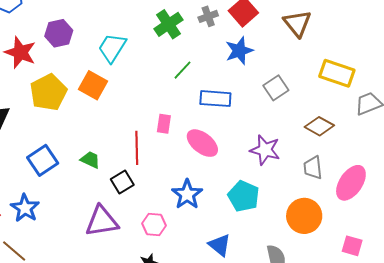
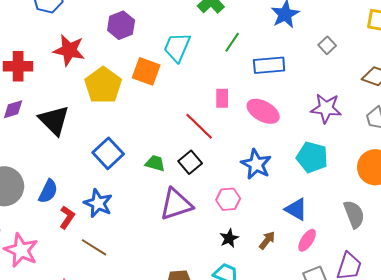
purple hexagon: (59, 33) -> (121, 25), moved
cyan trapezoid: (112, 48) -> (177, 47), moved
gray square: (276, 88) -> (327, 45), size x0.7
red line: (137, 148) -> (199, 126), turned -36
green trapezoid: (90, 160) -> (155, 163), moved

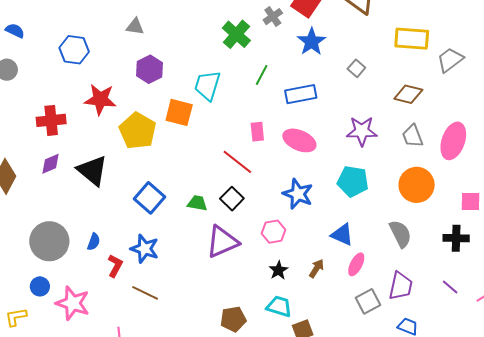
blue semicircle: (48, 191) -> (94, 242), size x0.7

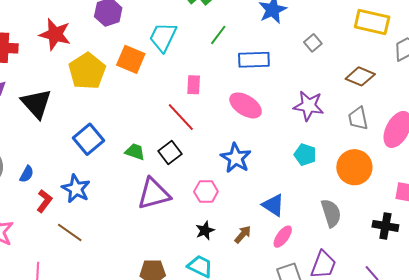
pink rectangle: (257, 132) -> (194, 85), moved
cyan pentagon: (353, 181) -> (305, 155), moved, size x0.7

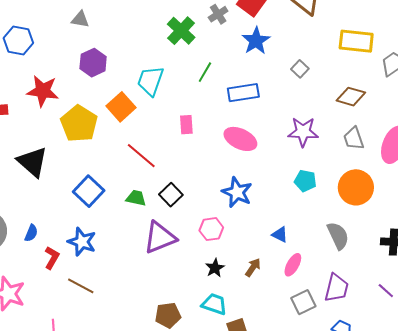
orange square: (131, 59) -> (121, 107), turned 32
red line: (181, 117) -> (141, 156), moved
blue triangle: (273, 205) -> (280, 235), size x0.7

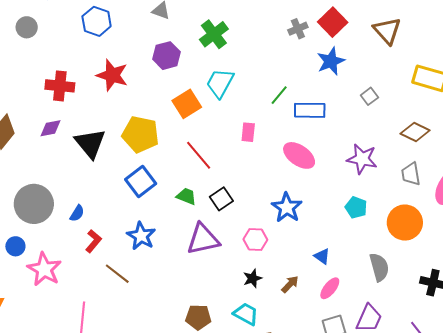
green cross: (181, 31) -> (214, 34), moved
green line: (205, 72) -> (279, 95), moved
yellow pentagon: (79, 124) -> (140, 134), moved, turned -30
blue star: (82, 242) -> (141, 236), moved

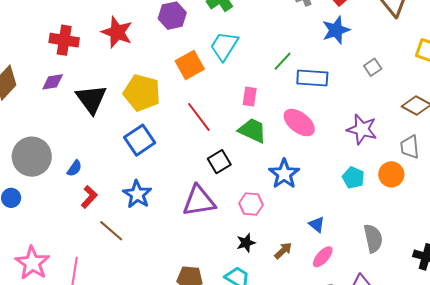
green trapezoid: (186, 196) -> (252, 130), moved, size x1.4
orange circle: (405, 223) -> (391, 174), moved, size x0.7
pink star: (44, 269) -> (32, 263), moved

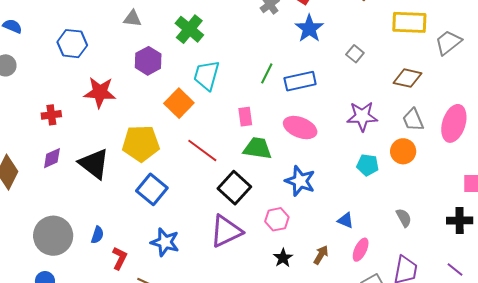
red cross: (64, 40) -> (51, 115), size x0.7
black square: (219, 162) -> (234, 188), size x1.4
gray semicircle: (373, 238) -> (404, 218), size x0.7

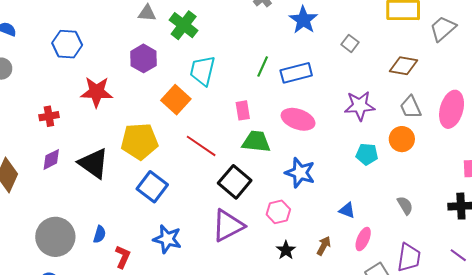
gray triangle: (132, 18) -> (147, 13), moved

